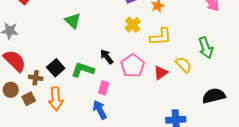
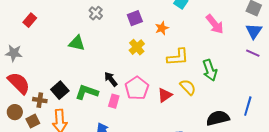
green triangle: (73, 21) -> (77, 43), turned -30
yellow L-shape: (161, 37) -> (178, 57), moved
pink rectangle: (104, 88) -> (114, 101), moved

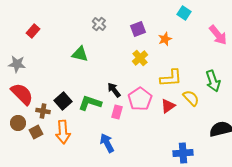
yellow L-shape: (178, 57) -> (171, 78), moved

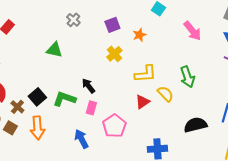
pink pentagon: (140, 99) -> (114, 126), moved
brown cross: (43, 111) -> (17, 107), turned 32
brown square: (36, 132) -> (10, 128), turned -32

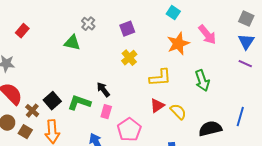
orange star: (139, 35) -> (178, 44), moved, size x1.6
green triangle: (54, 50) -> (72, 43), moved
yellow semicircle: (165, 94) -> (178, 112), moved

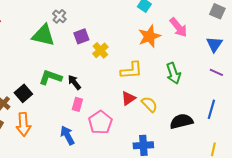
purple square: (127, 29) -> (81, 36), moved
blue triangle: (246, 42) -> (214, 44), moved
green triangle: (72, 43) -> (43, 35), size x1.4
purple line: (245, 64) -> (216, 72), moved
green L-shape: (79, 103) -> (50, 77), moved

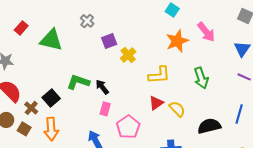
green triangle: (43, 35) -> (51, 40), moved

